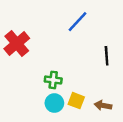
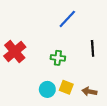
red cross: (17, 44) -> (15, 52), moved
green cross: (53, 80) -> (58, 58), moved

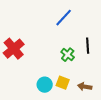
green cross: (58, 58) -> (68, 55), moved, turned 32

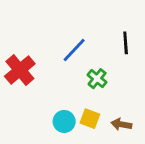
blue line: (64, 18) -> (74, 50), moved
black line: (88, 46) -> (126, 43), moved

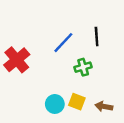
black line: (126, 43) -> (97, 36), moved
green cross: (97, 79) -> (83, 67), turned 35

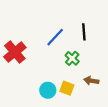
green cross: (83, 67) -> (72, 58), turned -32
brown arrow: (104, 106) -> (91, 81), moved

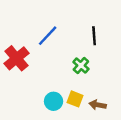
blue line: (55, 37) -> (48, 36), moved
brown arrow: (91, 81) -> (98, 105), moved

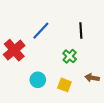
cyan circle: (54, 101) -> (38, 80), moved
brown arrow: (98, 105) -> (92, 78), moved

